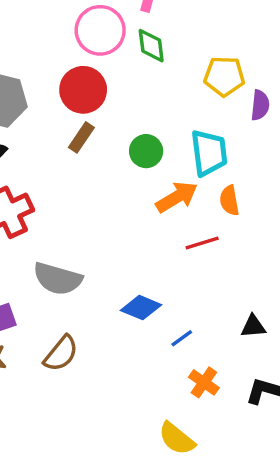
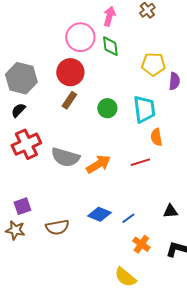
orange arrow: (177, 197) -> (98, 164), moved
gray semicircle: (58, 279) -> (65, 157), moved
blue diamond: (141, 308) -> (99, 214), moved
brown semicircle: (61, 354) -> (57, 227), turned 40

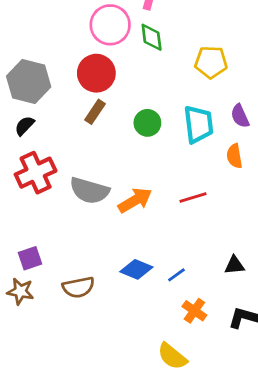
purple semicircle: (174, 81) -> (240, 116), moved, turned 150
orange semicircle: (156, 137) -> (234, 156), moved

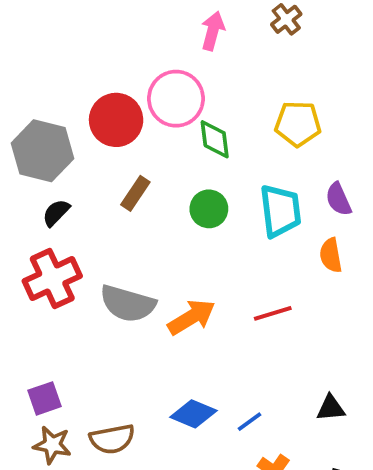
pink circle: (110, 25) -> (176, 99), moved
green diamond: (152, 37) -> (215, 139), moved
red circle: (96, 73) -> (116, 120), moved
black semicircle: (25, 126) -> (56, 213), moved
brown star: (20, 291) -> (52, 445), moved

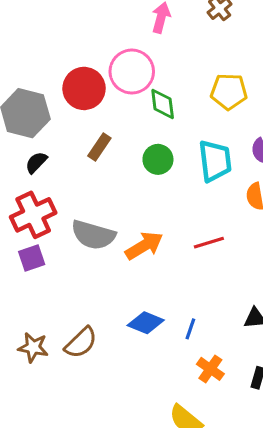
purple square: (44, 398) -> (32, 258), moved
blue line: (249, 422) -> (190, 329), turned -35
brown semicircle: (112, 439) -> (81, 343), turned -33

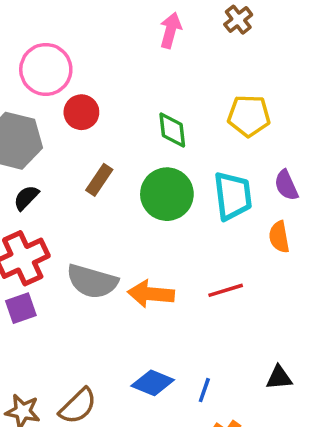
pink circle: (132, 72) -> (46, 69), moved
red circle: (84, 88) -> (81, 112), size x0.7
green circle: (158, 159) -> (167, 194), size x1.5
orange arrow: (144, 246) -> (151, 294), turned -144

